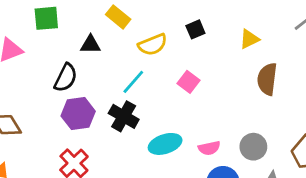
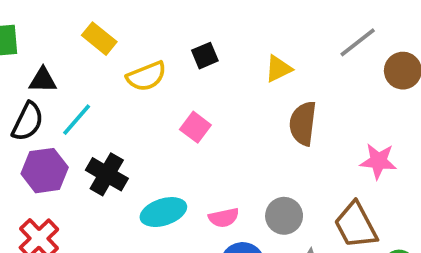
black triangle: (91, 45) -> (43, 80), moved
cyan line: (133, 82) -> (77, 120), moved

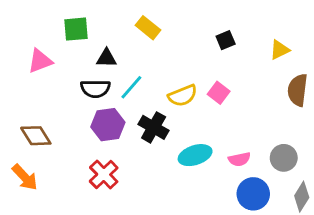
yellow semicircle: (146, 76) -> (183, 96), moved
black semicircle: (28, 122) -> (95, 89), turned 64

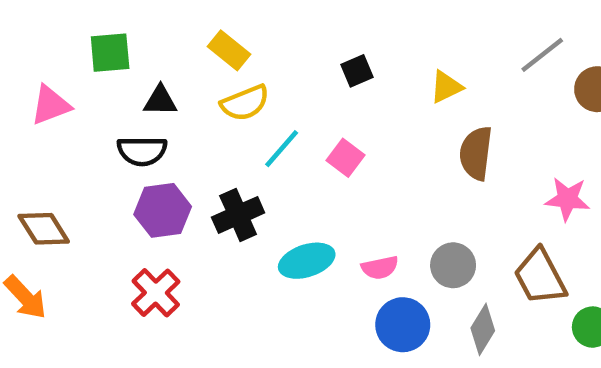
cyan line: (131, 87) -> (282, 149), moved
yellow semicircle: (183, 96) -> (245, 103), moved
black cross: (154, 127) -> (238, 215), turned 36

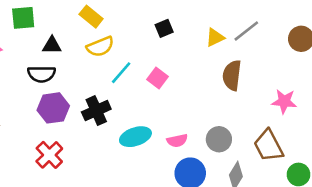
gray line: (542, 55) -> (246, 31), moved

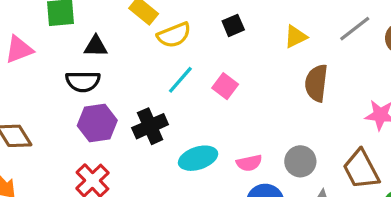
gray line: (246, 31) -> (355, 29), moved
yellow semicircle: (100, 47) -> (174, 35), moved

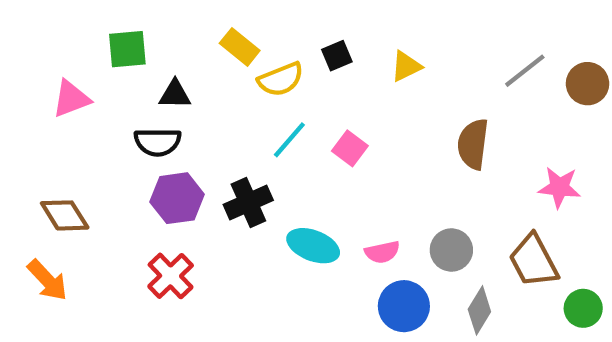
black square: (233, 25) -> (337, 56), moved
yellow triangle: (296, 37) -> (406, 66), moved
cyan ellipse: (198, 158) -> (313, 246), turned 39

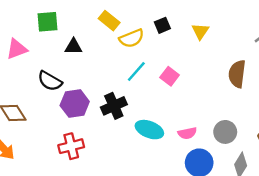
yellow triangle: (406, 66) -> (200, 31), turned -30
black semicircle: (158, 142) -> (50, 81), moved, turned 30
red cross: (171, 276) -> (71, 146), turned 30

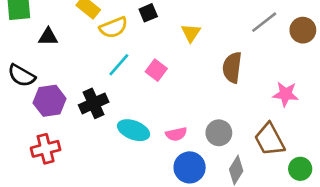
yellow triangle: (200, 31) -> (191, 33), moved

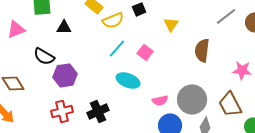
black cross: (94, 103) -> (98, 111), moved
cyan ellipse: (134, 130) -> (128, 80), moved
gray circle: (219, 133) -> (192, 99), size x1.5

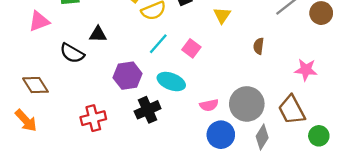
black triangle: (64, 27) -> (98, 34), moved
brown semicircle: (202, 50) -> (259, 46), size x0.6
purple hexagon: (65, 75) -> (128, 76), moved
black cross: (98, 111) -> (148, 110), moved

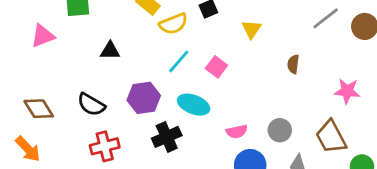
black semicircle: (72, 53) -> (91, 105), moved
gray circle: (247, 104) -> (280, 130), size x0.6

